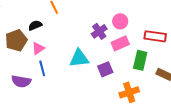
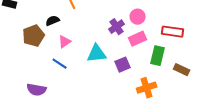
pink triangle: (38, 48) -> (65, 42), moved
blue line: (42, 68) -> (60, 64), turned -42
purple semicircle: (21, 81) -> (37, 90), moved

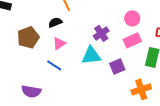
black semicircle: (53, 21) -> (55, 22), moved
purple cross: (117, 27) -> (101, 33), moved

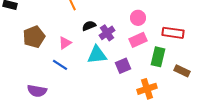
black semicircle: (55, 22) -> (89, 26), moved

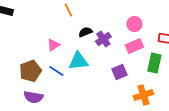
brown pentagon: (34, 37) -> (30, 71), moved
pink triangle: (65, 43) -> (53, 45), moved
cyan triangle: (97, 55) -> (78, 61), moved

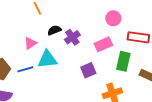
pink circle: (134, 24) -> (113, 18), moved
pink triangle: (53, 45) -> (30, 43), moved
blue line: (56, 71) -> (25, 69), turned -49

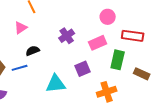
black semicircle: (54, 30) -> (33, 51), moved
pink triangle: (30, 43) -> (21, 28), moved
cyan triangle: (47, 59) -> (56, 84), moved

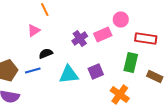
pink rectangle: (98, 43) -> (103, 34), moved
cyan triangle: (56, 84) -> (69, 74), moved
orange cross: (107, 92) -> (120, 94), turned -36

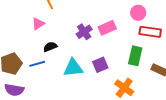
pink circle: (121, 20) -> (138, 13), moved

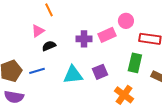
pink circle: (138, 13) -> (126, 21), moved
purple cross: (84, 32) -> (84, 39), turned 35
black semicircle: (50, 47) -> (49, 46), moved

